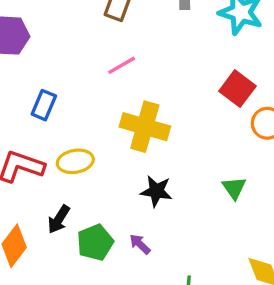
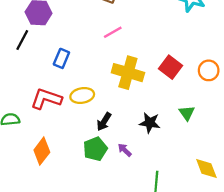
red square: (237, 89) -> (170, 67), moved
black star: (156, 191) -> (150, 123), moved
black arrow: (59, 219) -> (104, 122), moved

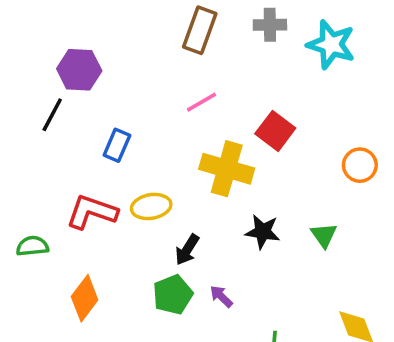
red square: (170, 67) -> (275, 131), moved
black star: (150, 123) -> (263, 232), moved

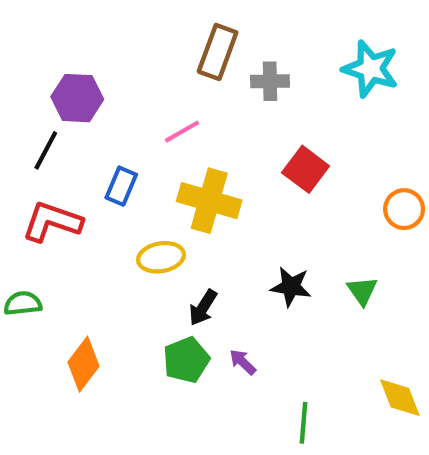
gray cross: (270, 25) -> (270, 81), moved
pink line: (202, 102) -> (182, 132), moved
yellow cross: (227, 169) -> (209, 201), moved
red L-shape: (92, 212) -> (52, 222), moved

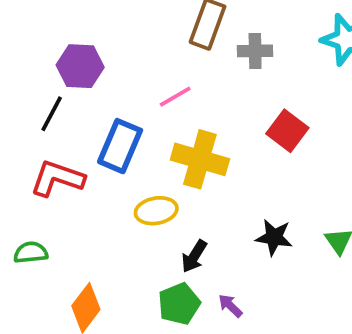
blue rectangle: (121, 186) -> (120, 146), size x1.5

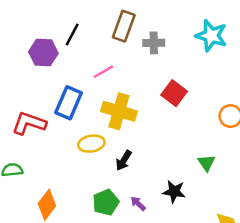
black line: (52, 114) -> (72, 34), moved
black star: (274, 237) -> (174, 192), moved
black arrow: (194, 256) -> (124, 160), moved

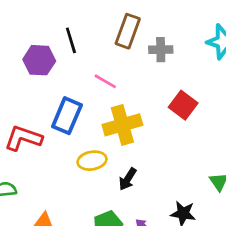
black line: (72, 34) -> (71, 40), turned -45
pink line: (103, 72) -> (105, 81), turned 60
yellow cross: (119, 111) -> (122, 125), turned -32

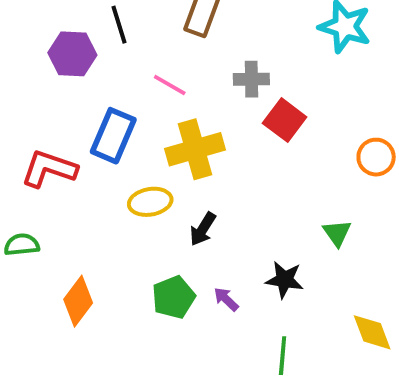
gray cross: (161, 50) -> (251, 79), moved

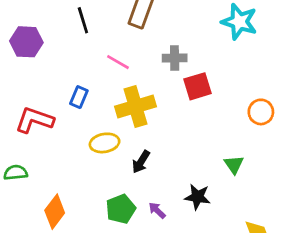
purple hexagon: (72, 54) -> (26, 42), moved
red square: (285, 120) -> (198, 86), turned 36
blue rectangle: (113, 136) -> (79, 97), size x0.6

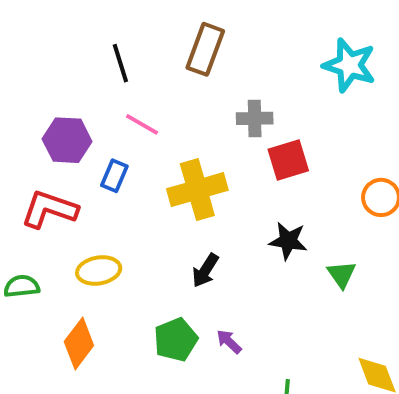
purple hexagon: (26, 42) -> (67, 140), moved
pink line: (118, 62) -> (142, 124), moved
yellow ellipse: (105, 143) -> (99, 270), moved
black star: (198, 197) -> (288, 241), moved

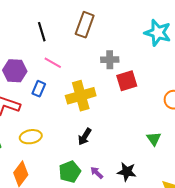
black star: (288, 241) -> (127, 172), moved

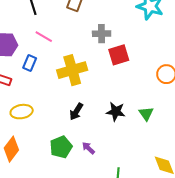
black star: (127, 172) -> (116, 112), moved

